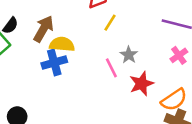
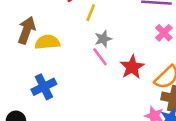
gray star: (129, 55) -> (103, 39), moved, turned 30
blue cross: (54, 63) -> (44, 87), moved

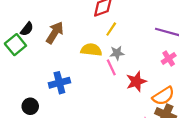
yellow semicircle: (47, 42) -> (91, 50), moved

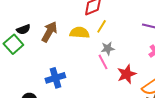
black semicircle: (27, 29) -> (23, 29), turned 32
yellow semicircle: (91, 50) -> (80, 33), moved

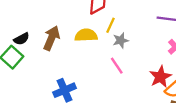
gray star: (108, 48) -> (121, 40), moved
red star: (127, 74) -> (160, 77), moved

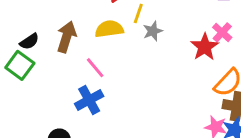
pink line: (117, 66) -> (95, 68), moved
red star: (160, 77) -> (205, 47), moved

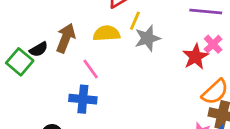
gray star: (153, 31) -> (148, 38), size x1.4
black semicircle: (29, 41) -> (39, 49), moved
blue cross: (89, 100) -> (83, 99), turned 30

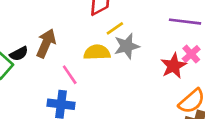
yellow line: (135, 21) -> (115, 28), turned 30
yellow semicircle: (107, 33) -> (97, 52), moved

